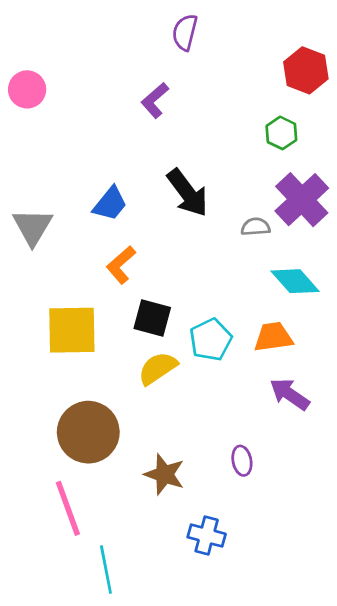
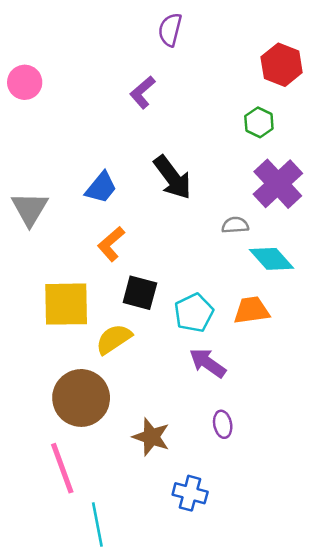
gray semicircle: (256, 227) -> (235, 225), moved
yellow semicircle: (158, 368) -> (114, 339), moved
purple arrow: (290, 394) -> (208, 363), moved

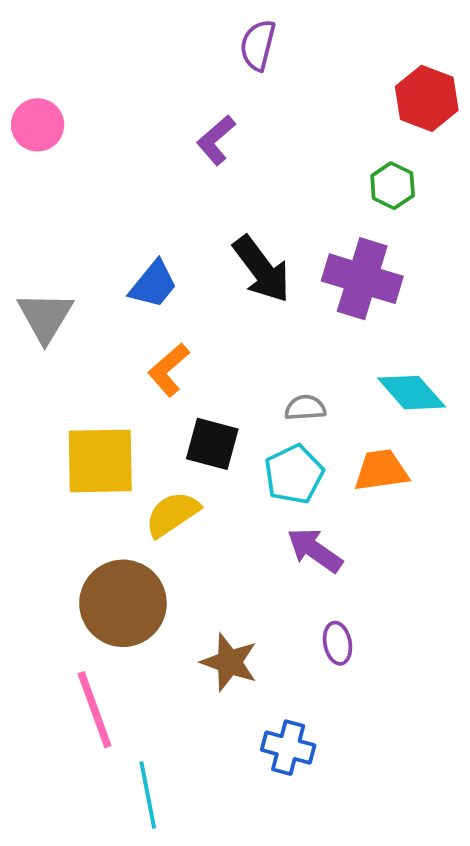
purple cross: (278, 184) -> (362, 279), moved, turned -30
gray semicircle: (235, 225) -> (305, 408), moved

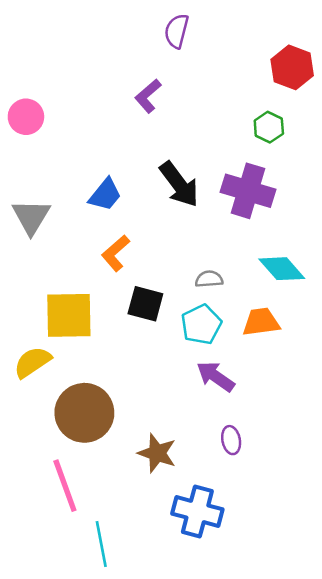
pink circle: (38, 125) -> (26, 117), moved
yellow semicircle: (172, 514) -> (32, 362), moved
blue cross: (288, 748) -> (197, 512), size x1.4

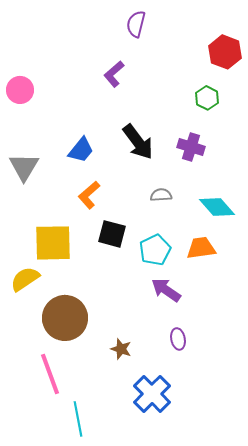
purple cross: (248, 191) -> (191, 147), size x0.7
gray semicircle: (209, 279) -> (161, 195), moved
brown star: (157, 453) -> (121, 349), size x0.7
blue cross: (197, 512) -> (152, 394), turned 30

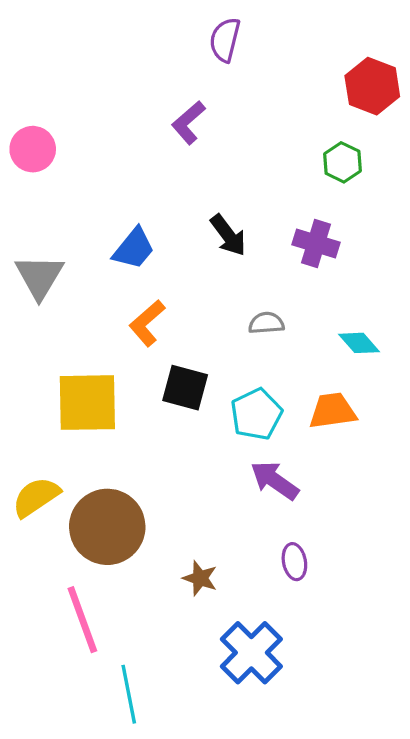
black arrow: (138, 142) -> (228, 235), size x0.7
cyan diamond: (217, 207) -> (359, 343), size x0.7
yellow semicircle: (25, 279) -> (36, 497), moved

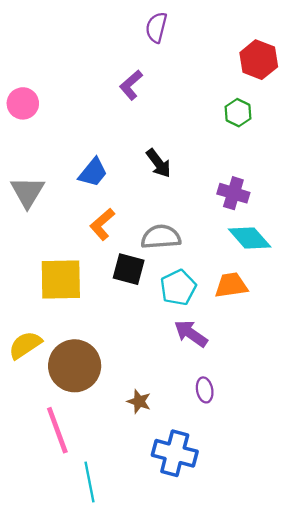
purple cross: (316, 244) -> (233, 193), moved
gray semicircle: (266, 323) -> (161, 237), moved, size x1.6
cyan diamond: (359, 343) -> (250, 238), size x1.5
blue cross: (251, 653) -> (175, 453), turned -30

